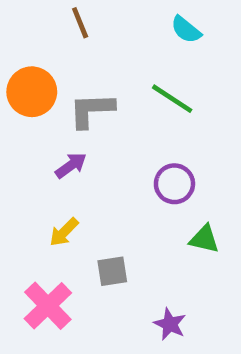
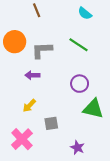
purple arrow: (71, 165) -> (32, 75), turned -144
green triangle: (204, 239) -> (93, 109), size x1.5

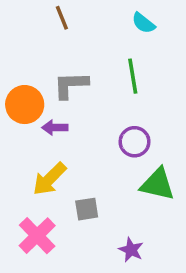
orange circle: (15, 42) -> (25, 105), moved
green line: (79, 45) -> (133, 76), turned 48
yellow arrow: (29, 106) -> (49, 179), size x1.5

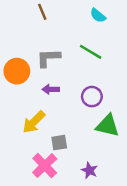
green line: (133, 76) -> (91, 52), turned -50
purple arrow: (55, 128) -> (51, 89), moved
pink cross: (37, 236) -> (45, 166), moved

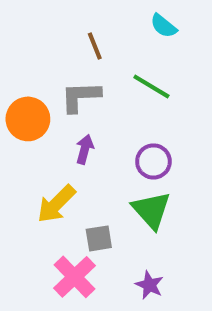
brown line: (42, 12) -> (95, 46), moved
purple arrow: (51, 89) -> (85, 149), turned 105
green triangle: (108, 126) -> (151, 210), moved, turned 35

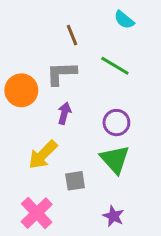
pink cross: (74, 277) -> (37, 213), moved

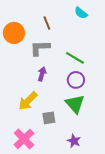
green line: (115, 66) -> (75, 58), moved
orange circle: (21, 90) -> (14, 33), moved

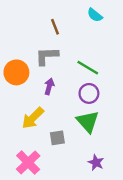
orange circle: (14, 33) -> (16, 72), moved
purple star: (74, 141) -> (96, 162), moved

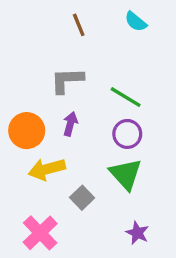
brown line: (55, 27) -> (79, 25), moved
orange circle: (16, 72) -> (27, 131), moved
yellow arrow: (33, 118) -> (47, 169), turned 30
gray square: (57, 138) -> (82, 198), turned -35

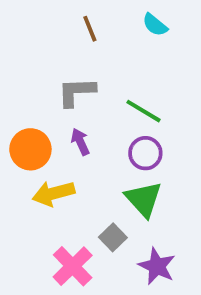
purple arrow: (70, 124) -> (80, 142), turned -40
gray square: (82, 198) -> (113, 237), moved
pink cross: (40, 233) -> (73, 266), moved
purple star: (137, 233) -> (157, 266), size x1.4

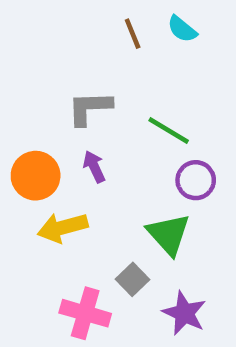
brown line: (90, 29) -> (133, 34), moved
purple circle: (145, 153) -> (196, 180), moved
pink cross: (73, 266) -> (85, 313), turned -30

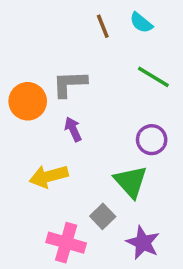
green line: (169, 131) -> (153, 77), moved
orange circle: (36, 176) -> (28, 101), moved

